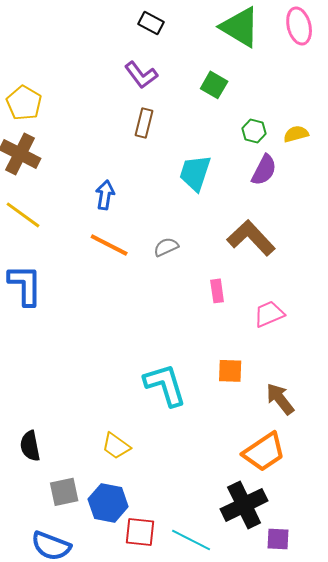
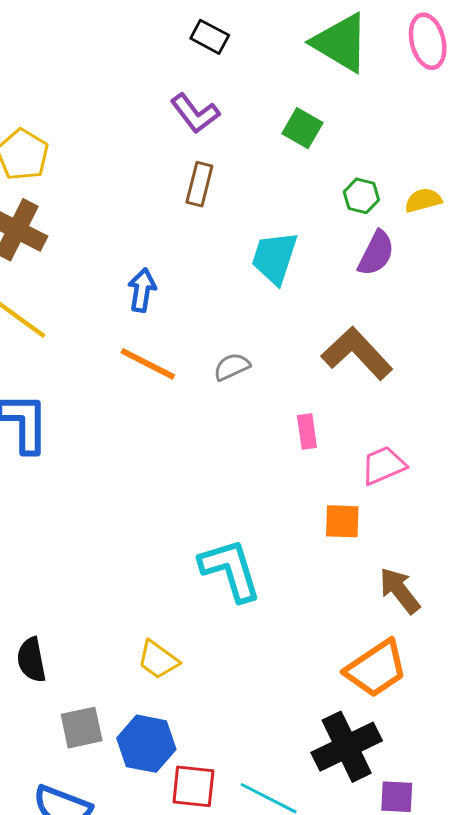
orange square: (230, 371) -> (342, 521), moved

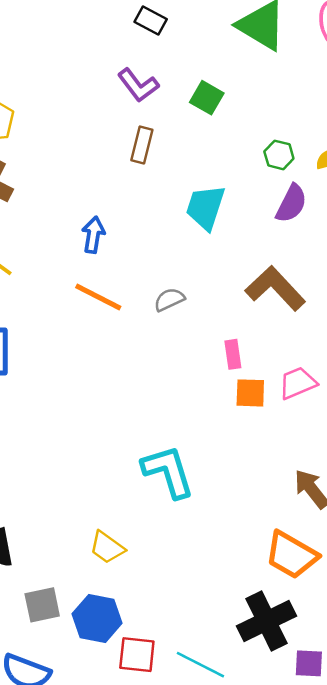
green square: (302, 128) -> (207, 98), moved
orange square: (342, 521) -> (250, 393), moved
orange trapezoid: (376, 669) -> (291, 555), turned 64

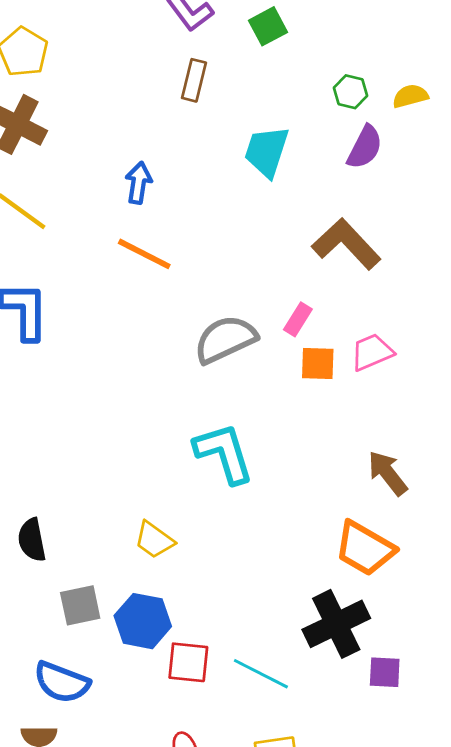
green square: (207, 98) -> (268, 26), turned 32
gray semicircle: (169, 300) -> (225, 339), moved, size x1.8
pink rectangle: (233, 354) -> (298, 319), turned 40

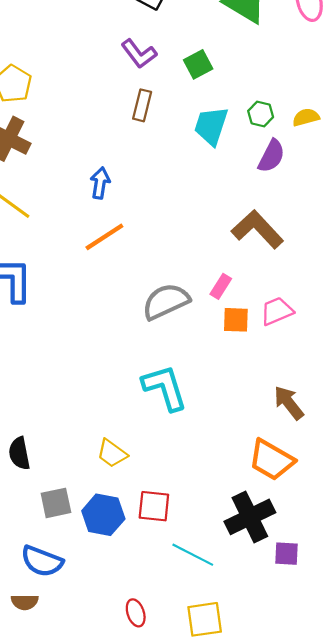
cyan trapezoid: (267, 151) -> (211, 126), moved
orange line: (144, 254) -> (104, 237), turned -60
red square: (188, 662) -> (154, 506), moved

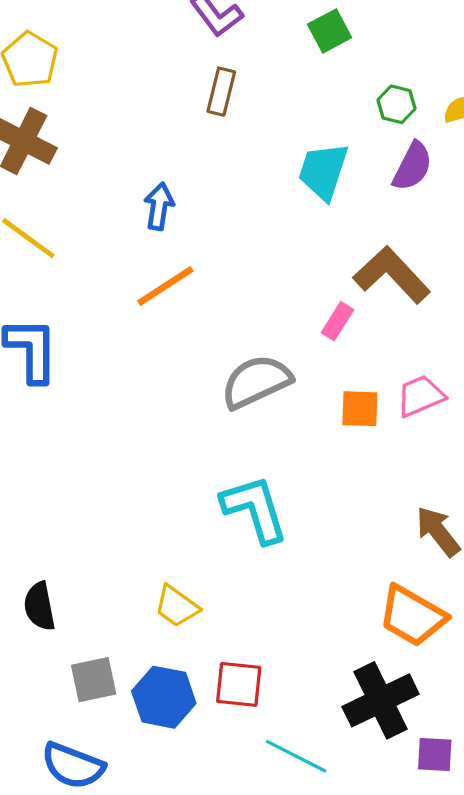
green square: (198, 64) -> (330, 31), moved
cyan trapezoid: (211, 126) -> (323, 171), moved
pink rectangle: (221, 286) -> (338, 321), moved

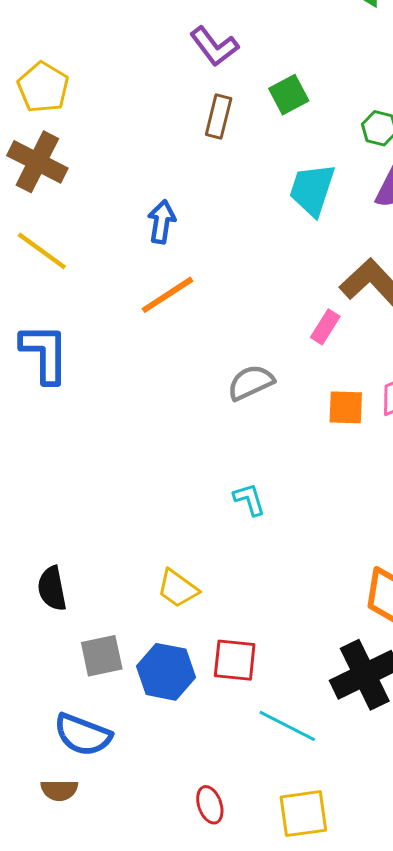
green square: (330, 31) -> (289, 95), moved
gray semicircle: (256, 382) -> (251, 382), size x0.7
cyan L-shape: (255, 509) -> (249, 499), size x0.5

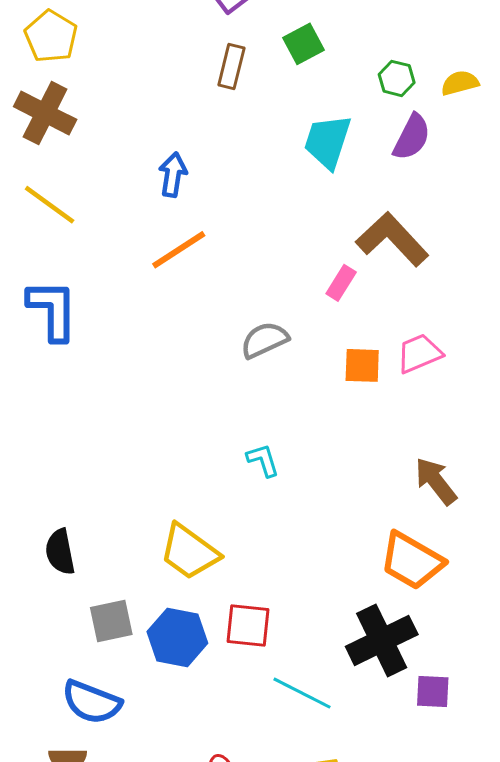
yellow trapezoid: (178, 589) -> (189, 552), size x1.4

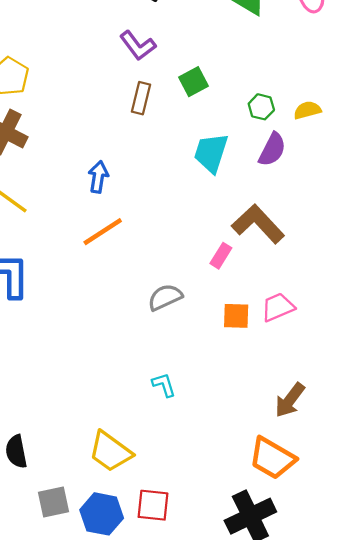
brown arrow: (436, 481) -> (290, 400), turned -105

